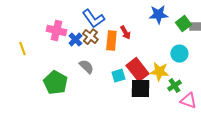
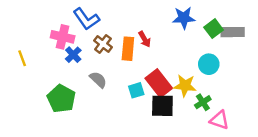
blue L-shape: (93, 19) -> (86, 19), moved
blue cross: (75, 40) -> (73, 55), moved

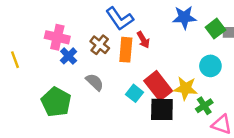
blue L-shape: (86, 19) -> (120, 19), moved
cyan square: (136, 90) -> (135, 93), turned -35

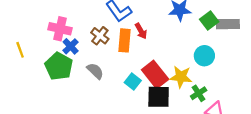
green pentagon: (56, 102) -> (59, 66), moved

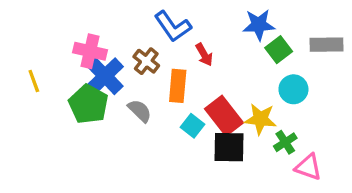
green square: (209, 21) -> (279, 50), moved
orange rectangle: (125, 40) -> (178, 86), moved
blue cross: (71, 46) -> (105, 76), size x1.6

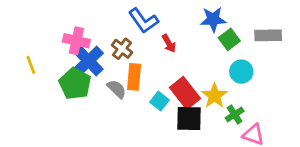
orange rectangle: (178, 86) -> (134, 77), moved
yellow star: (260, 119) -> (214, 96), turned 30

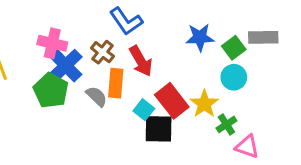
blue star: (213, 19) -> (200, 37), moved
green square: (229, 39) -> (234, 48), moved
red arrow: (169, 43) -> (141, 61), moved, size x1.5
black square: (189, 119) -> (159, 129), moved

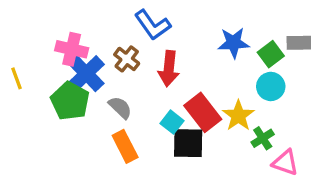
red arrow: (141, 61) -> (169, 69), turned 36
orange rectangle: (116, 83) -> (125, 146), moved, turned -32

